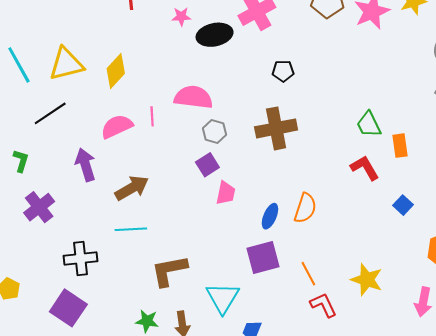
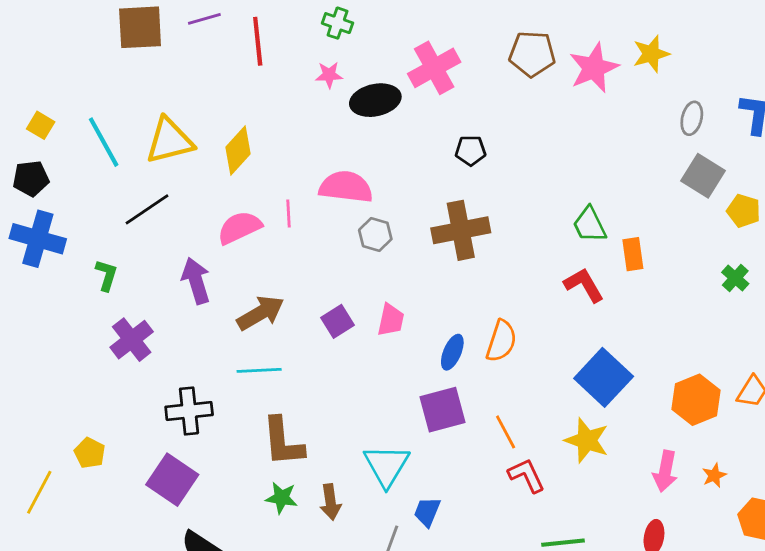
purple square: (207, 165) -> (337, 321), moved
blue square: (403, 205) -> (604, 377), moved, size x2.0
brown L-shape: (169, 271) -> (283, 442), moved, turned -84

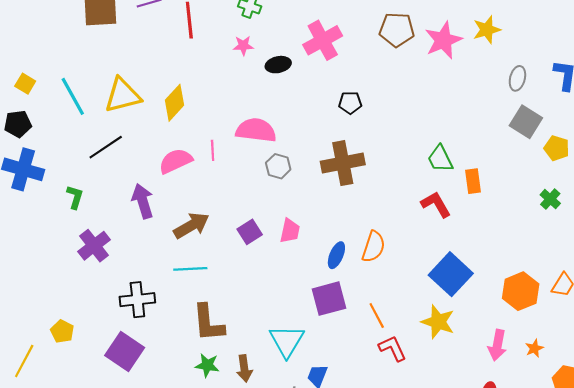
black ellipse: (375, 100) -> (278, 65), size x0.7

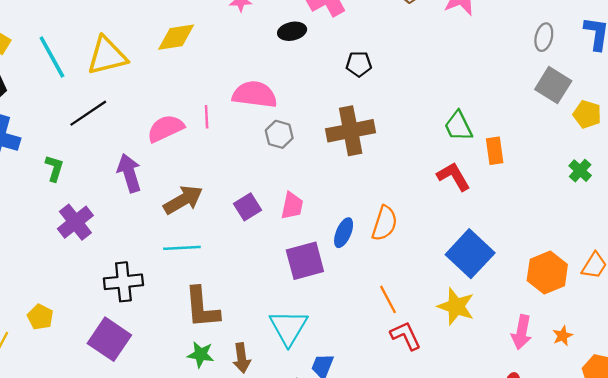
black ellipse: (278, 65) -> (292, 31), moved
yellow diamond: (174, 103) -> (176, 37), moved, turned 39
purple square: (329, 299) -> (305, 261), moved

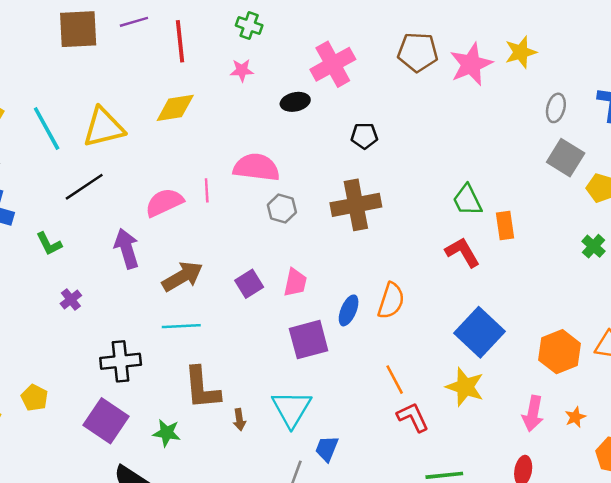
green L-shape: (54, 168) -> (49, 244), turned 136
purple cross: (75, 222) -> (71, 300), size x0.6
green star: (201, 354) -> (167, 433), moved
brown arrow: (242, 358) -> (239, 420), moved, size x0.7

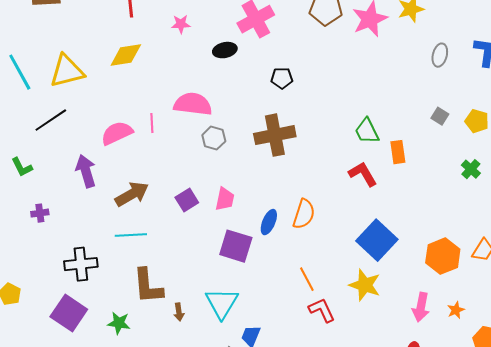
gray square: (566, 158) -> (440, 116), moved, size x0.6
purple cross: (71, 300) -> (40, 213), turned 30
purple square: (309, 340) -> (236, 246), turned 32

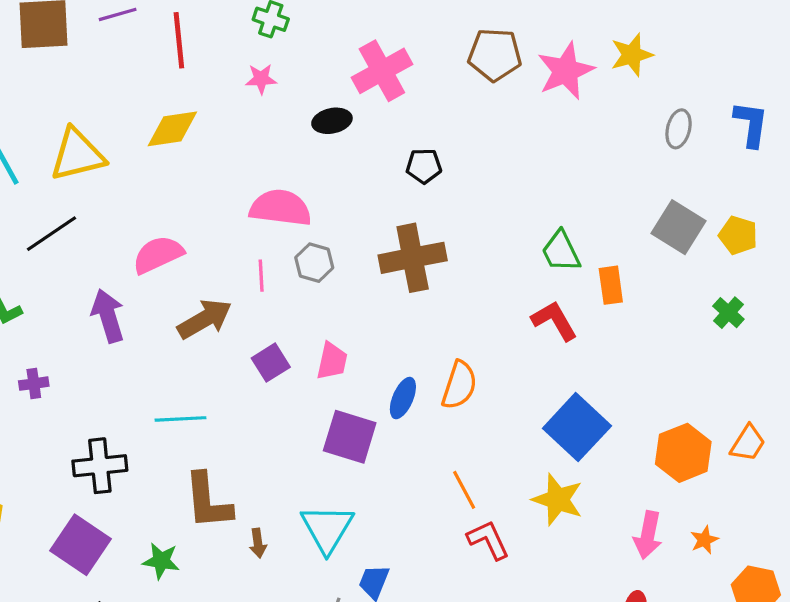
gray square: (440, 116) -> (679, 227), size x1.8
pink line: (152, 123) -> (261, 276), moved
brown arrow: (132, 194) -> (205, 319), moved

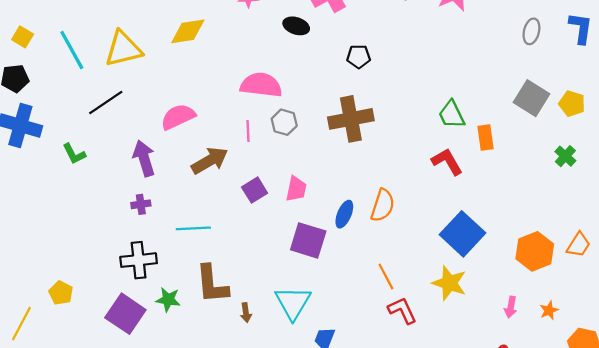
black ellipse: (332, 121) -> (296, 26), turned 30
purple cross: (34, 384) -> (141, 204), moved
pink arrow: (648, 535) -> (511, 307), size x0.7
green star: (161, 561) -> (168, 299), moved

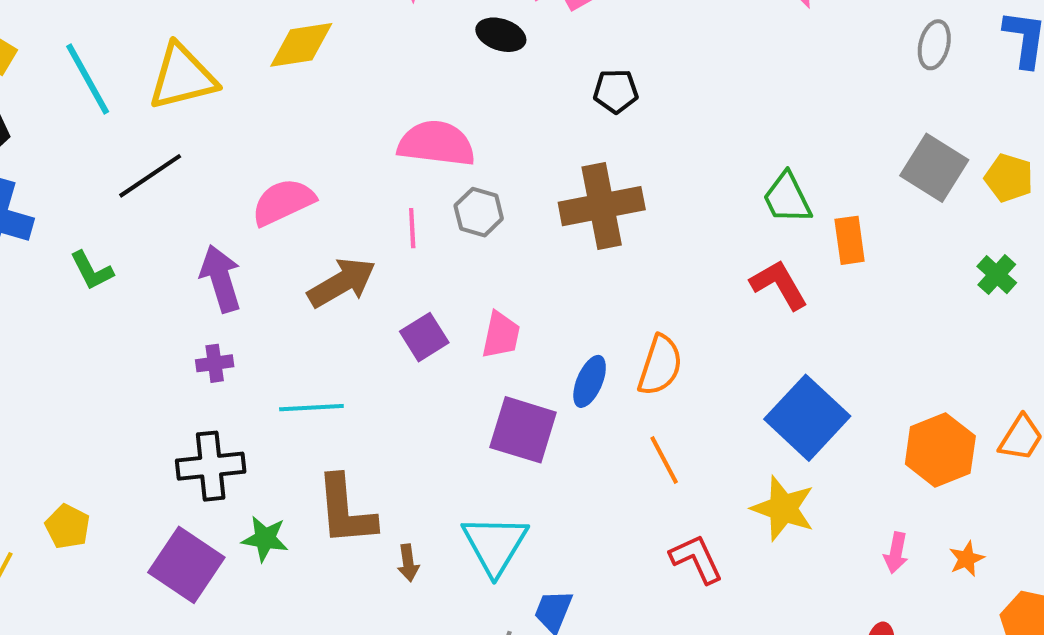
orange line: (386, 277) -> (664, 460), moved

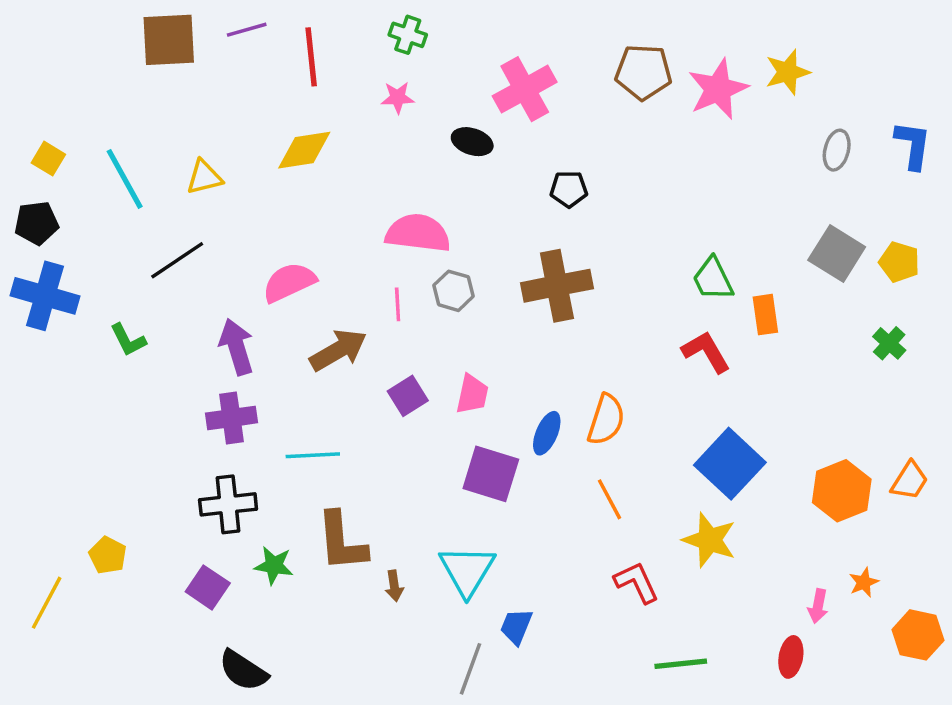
yellow triangle: (182, 77) -> (204, 177), size x0.6
purple cross: (215, 363) -> (231, 418), size x1.6
pink arrow: (896, 553) -> (818, 606), moved
purple square: (186, 565) -> (208, 587), size x0.7

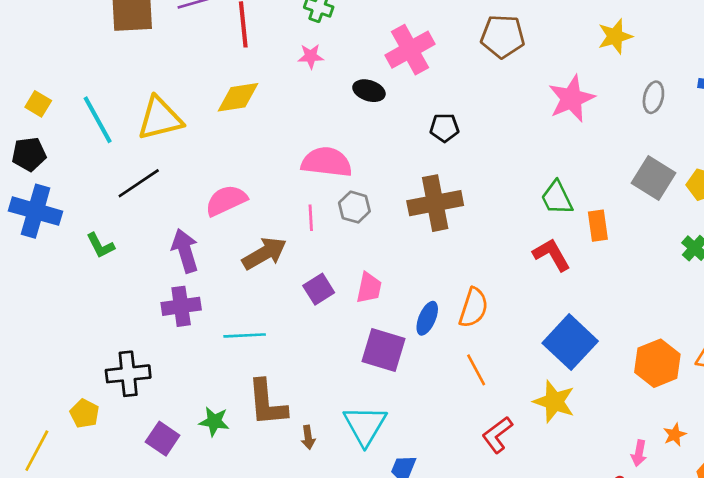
pink star: (718, 89) -> (571, 99), moved
yellow triangle: (204, 177) -> (160, 118), size x1.6
black cross: (228, 504) -> (128, 374), moved
red L-shape: (637, 582) -> (497, 435), turned -102

